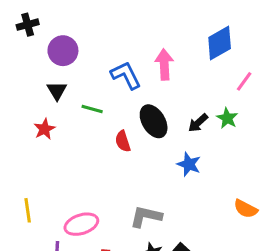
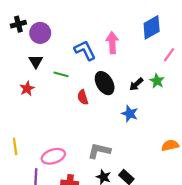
black cross: (28, 25) -> (18, 24), moved
orange semicircle: (246, 209) -> (170, 145), turned 140

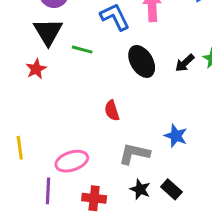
black triangle: (36, 61) -> (48, 32), size x1.5
red semicircle: (83, 97) -> (112, 111), moved
blue star: (130, 114) -> (176, 136), moved

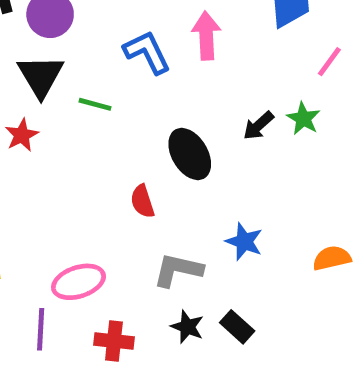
black ellipse: (142, 61) -> (190, 154), moved

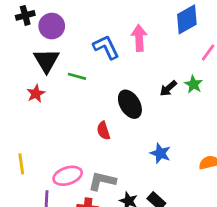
gray L-shape: (178, 270) -> (102, 181), moved

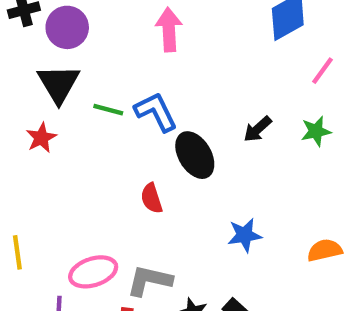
pink arrow: (139, 38) -> (169, 30), moved
blue L-shape: (106, 47) -> (156, 112), moved
green star: (194, 84) -> (316, 131), moved, turned 30
blue star: (160, 153) -> (245, 235), turned -30

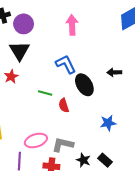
green line: (108, 110) -> (45, 93), moved
black arrow: (258, 129) -> (114, 72), turned 40

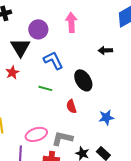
purple circle: (24, 24) -> (38, 29), moved
blue L-shape: (66, 64) -> (53, 60), moved
black arrow: (114, 72) -> (105, 50), moved
red semicircle: (64, 105) -> (71, 106), moved

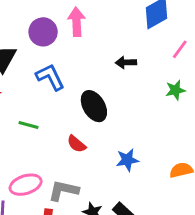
purple circle: (38, 29) -> (43, 32), moved
green line: (45, 88) -> (28, 125), moved
red semicircle: (71, 106) -> (76, 144), turned -32

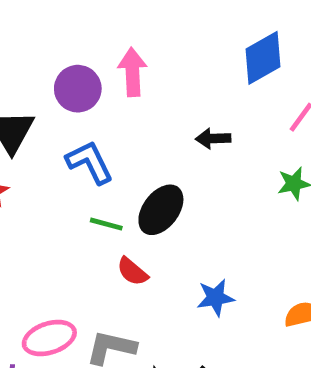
black ellipse: (94, 106) -> (161, 210), turned 68
green line: (28, 125) -> (106, 224), moved

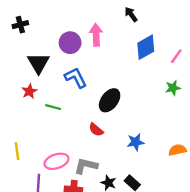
blue diamond: (263, 58) -> (146, 47), moved
black arrow: (213, 139) -> (131, 14), moved, turned 56
green line: (106, 224) -> (53, 107), moved

